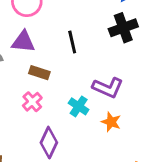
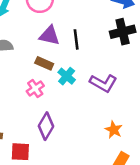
purple triangle: (23, 42) -> (49, 36), moved
cyan cross: (79, 106) -> (67, 76), moved
orange star: (111, 122) -> (114, 130), moved

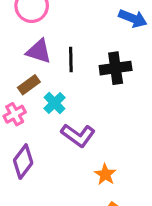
black cross: (123, 32) -> (116, 68), moved
brown rectangle: (44, 63) -> (29, 85), turned -66
purple L-shape: (103, 83) -> (78, 135), moved

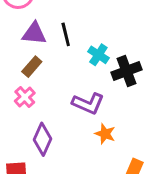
black cross: (116, 68) -> (126, 71), moved
cyan cross: (55, 103) -> (98, 55), moved
orange star: (105, 174) -> (105, 134), moved

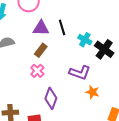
black cross: (126, 71) -> (104, 49), turned -30

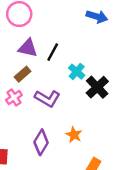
black line: (62, 27) -> (53, 52), turned 35
purple L-shape: (80, 73) -> (47, 98), moved
purple diamond: (51, 98) -> (41, 142), moved

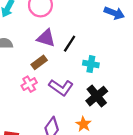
cyan cross: (77, 72) -> (91, 64), turned -35
black cross: (97, 87) -> (97, 96), moved

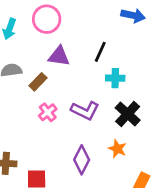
black line: (70, 44) -> (100, 52), moved
brown rectangle: (39, 62) -> (38, 82), moved

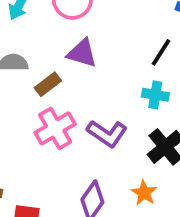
black line: (100, 52) -> (161, 52), moved
pink cross: (48, 112) -> (55, 128), size x1.5

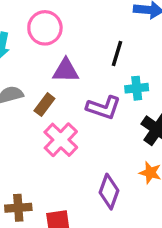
black line: (161, 52) -> (117, 53), moved
purple L-shape: (107, 133) -> (104, 108), moved

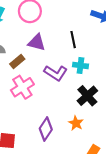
black line: (117, 53) -> (73, 40), turned -42

